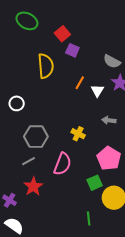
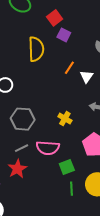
gray line: (29, 161) -> (22, 148), moved
pink semicircle: (63, 164) -> (48, 148), turned 70
green square: (95, 183) -> (67, 167), moved
green line: (89, 218) -> (72, 189), moved

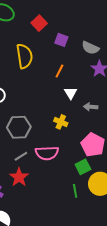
purple square: (64, 35) -> (61, 40), moved
white triangle: (87, 77) -> (71, 93), moved
green square: (67, 167) -> (83, 167), moved

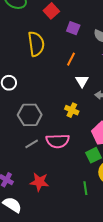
red star: (19, 177) -> (39, 182), moved, turned -30
green line: (75, 191) -> (85, 188), moved

